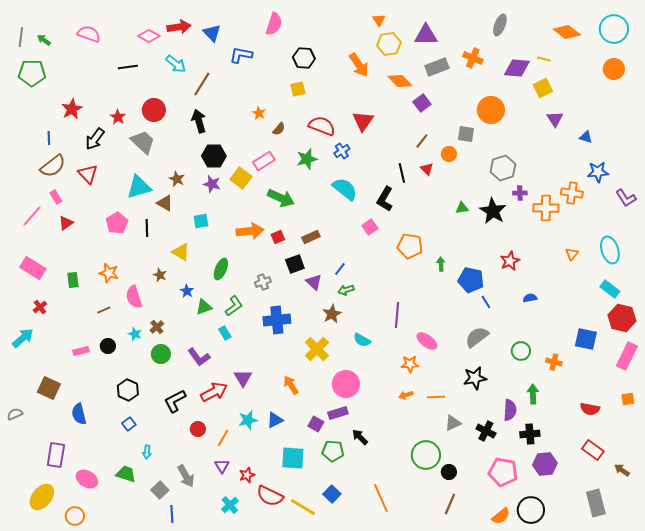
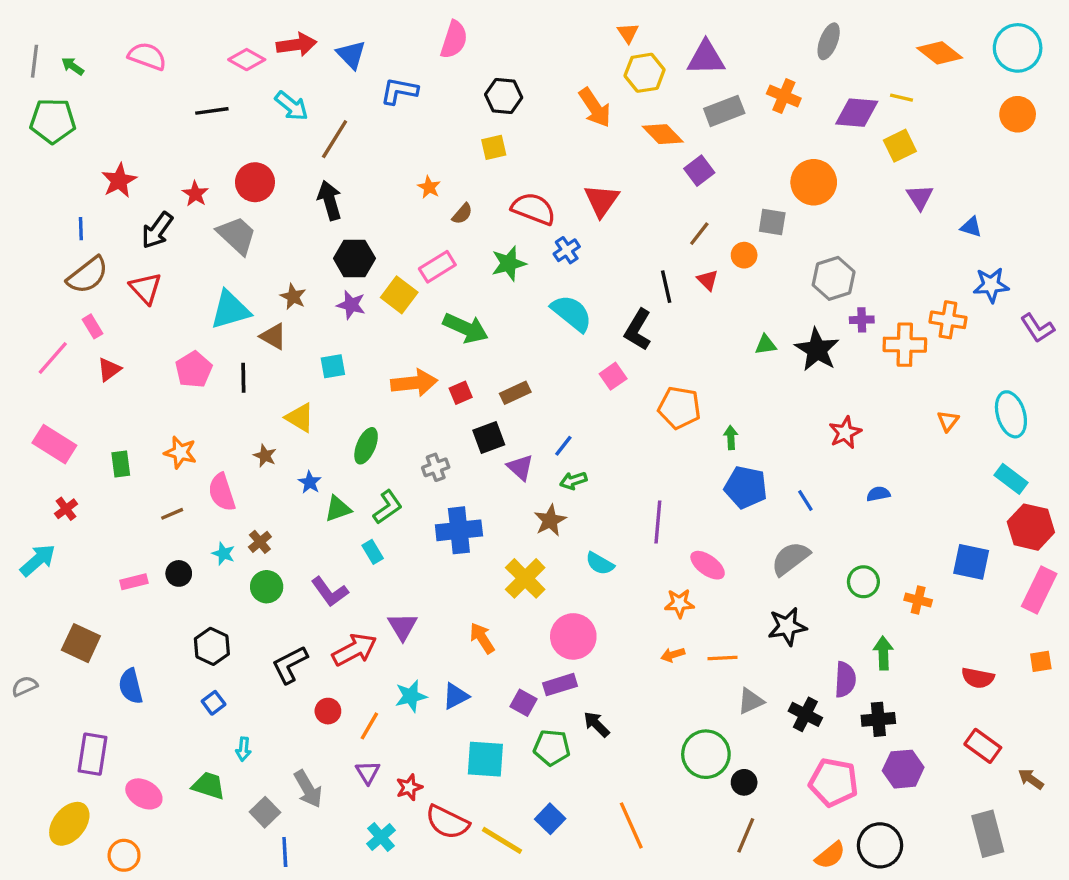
blue pentagon: (471, 280) -> (746, 487), moved

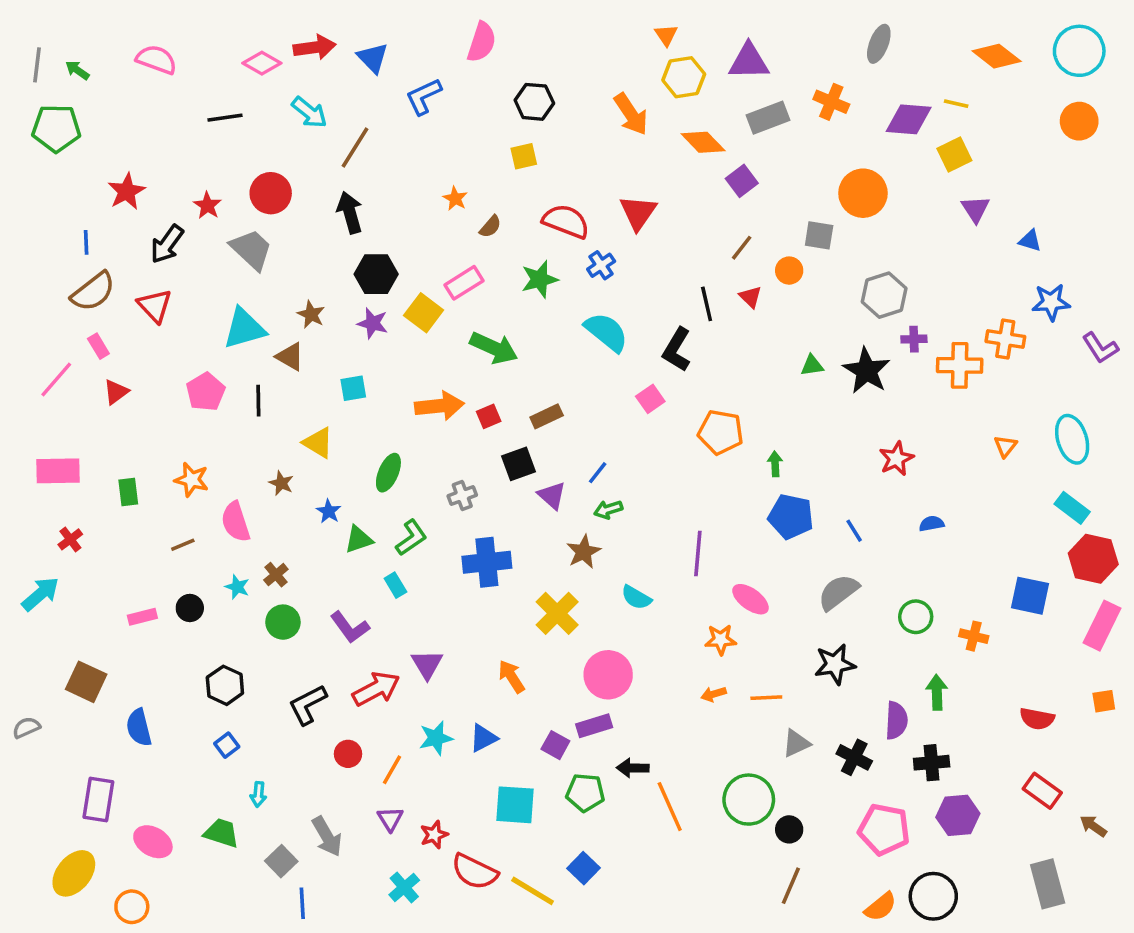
blue L-shape: (399, 91) -> (424, 97), turned -36
pink rectangle: (54, 444) -> (58, 471), turned -33
black arrow: (597, 724) -> (633, 768), turned -44
orange line: (631, 825) -> (670, 807), moved

